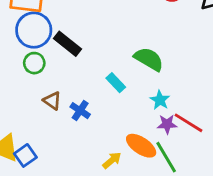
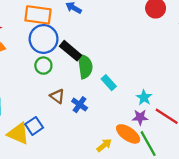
green semicircle: (149, 59) -> (85, 66), moved, turned 50
purple star: (167, 124) -> (140, 117), moved
blue square: (25, 155) -> (34, 126), moved

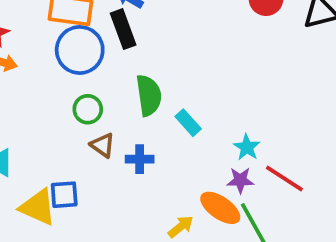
black rectangle: (71, 51) -> (123, 29), moved, turned 30
green circle: (43, 66) -> (88, 109), moved
blue cross: (80, 105) -> (140, 159), turned -35
blue square: (34, 126) -> (64, 195), turned 30

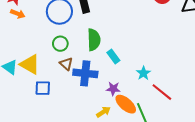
blue cross: (140, 159) -> (85, 73), size x1.6
purple star: (240, 180) -> (113, 89), moved
yellow triangle: (38, 207) -> (30, 64), moved

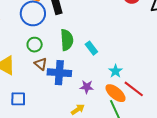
cyan rectangle: (113, 57) -> (91, 48), moved
blue square: (43, 88) -> (18, 99), moved
orange ellipse: (126, 104) -> (115, 93), moved

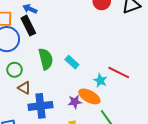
blue cross: (59, 73) -> (40, 106), moved
red line: (134, 89) -> (119, 73), moved
orange ellipse: (115, 93) -> (89, 96), moved

